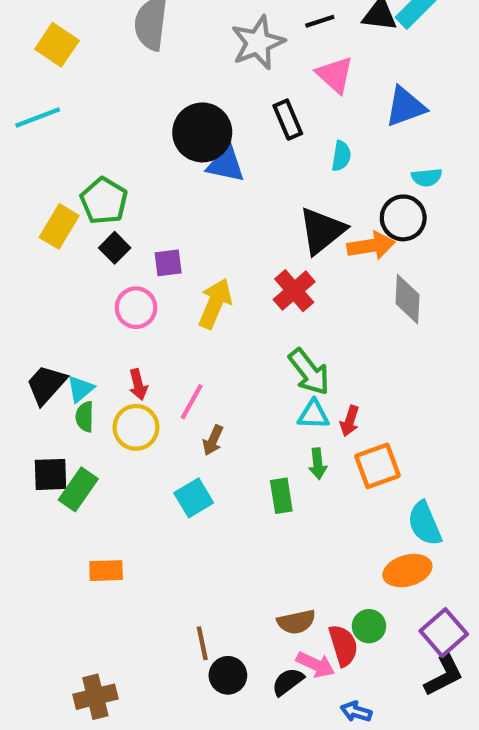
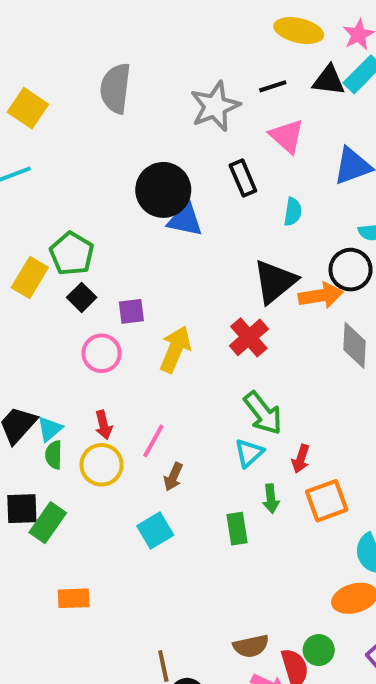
cyan triangle: (313, 415) -> (249, 453), moved, turned -44

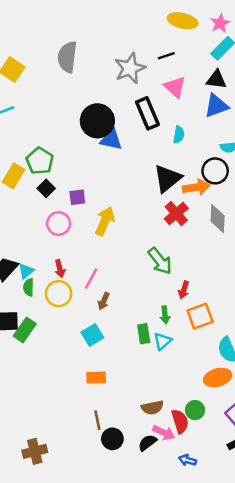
black triangle: (329, 80) -> (216, 80), moved
black rectangle: (243, 178) -> (147, 113), size x1.4
red cross: (249, 337) -> (176, 213), moved
cyan triangle: (249, 453) -> (162, 341), moved
orange rectangle: (74, 598) -> (96, 378), moved

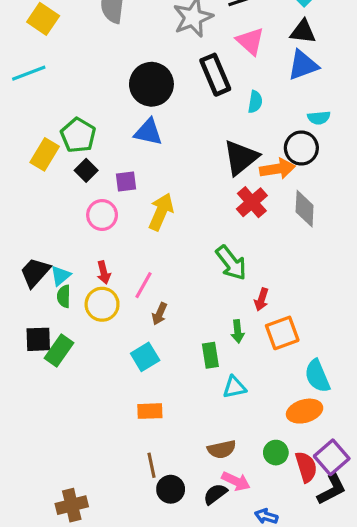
blue triangle: (111, 140) -> (148, 132), moved
cyan triangle: (162, 341) -> (234, 387), moved, turned 30
red semicircle: (180, 421) -> (306, 467), moved

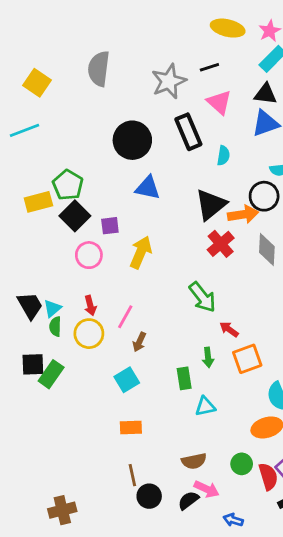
blue triangle: (148, 132) -> (148, 188), moved
yellow rectangle: (45, 154) -> (38, 202), turned 44
black square: (86, 170) -> (75, 216), size x1.5
black trapezoid: (35, 272) -> (30, 306), turned 108
red arrow: (261, 299) -> (229, 329), turned 108

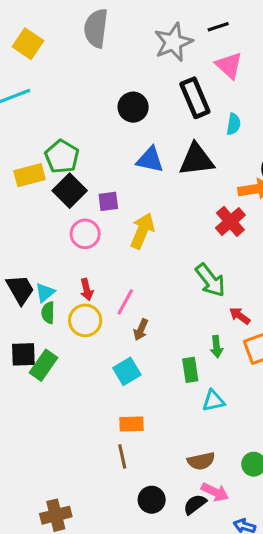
black circle: (132, 140) -> (133, 107), size x0.7
black triangle: (211, 205) -> (196, 160), moved, turned 32
brown line: (132, 475) -> (122, 456), moved

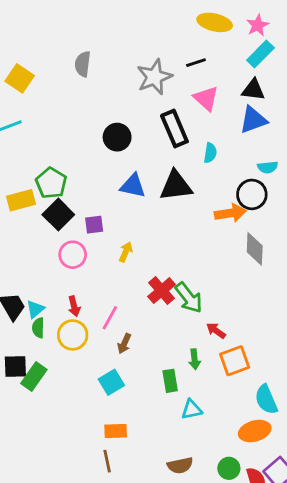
gray semicircle: (96, 28) -> (83, 64), size x0.7
red cross: (230, 221) -> (162, 291), moved
yellow arrow: (142, 231) -> (126, 252), size x0.6

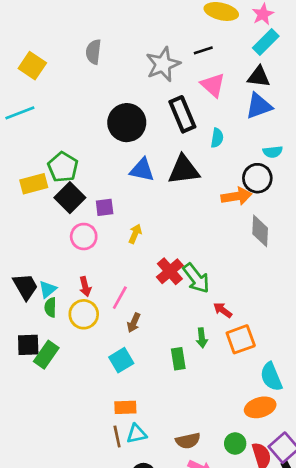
black circle: (117, 137) -> (127, 123), size x1.4
cyan triangle: (192, 410) -> (137, 434), moved

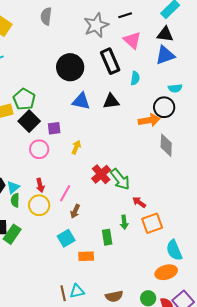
black triangle: (184, 170) -> (111, 101), size x0.7
orange rectangle: (125, 407) -> (86, 256), moved

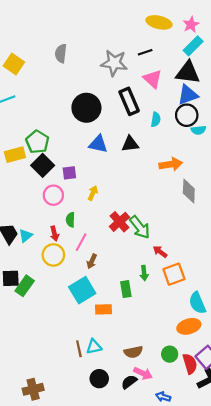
gray star: (96, 25) -> (114, 63), turned 30
black triangle: (165, 34) -> (188, 73), size x1.4
black circle: (164, 107) -> (187, 115), moved
green semicircle: (15, 200) -> (70, 220), moved
cyan square: (66, 238) -> (82, 290), size x1.4

